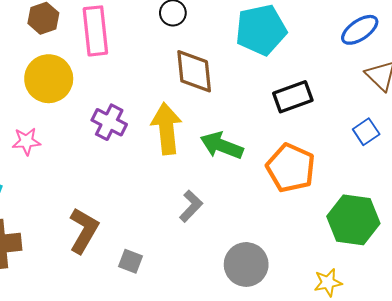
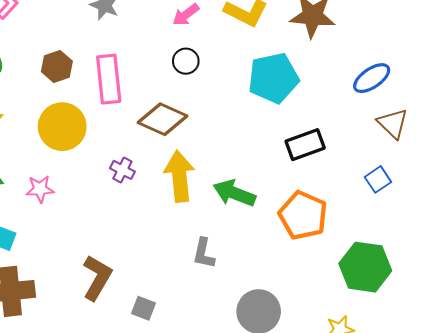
brown diamond: (194, 71) -> (163, 119), moved, turned -60
purple cross: (109, 122) -> (122, 170), size x0.7
gray L-shape: (191, 206) -> (204, 253), turned 148

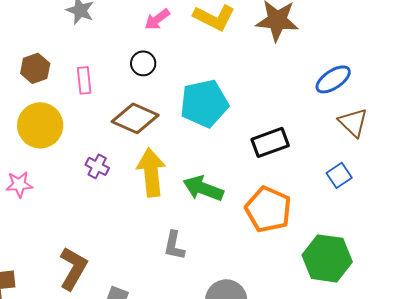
black circle: (186, 61) -> (143, 63), moved
cyan pentagon: (273, 78) -> (204, 103), moved
pink rectangle: (109, 79) -> (84, 80), size x0.6

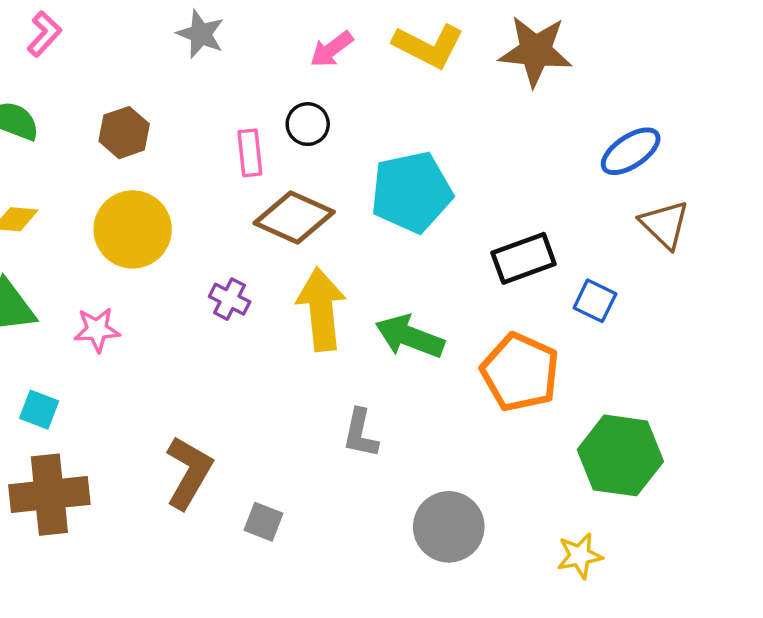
pink rectangle: (84, 80) -> (250, 153), moved
blue square: (339, 175) -> (595, 301), moved, turned -30

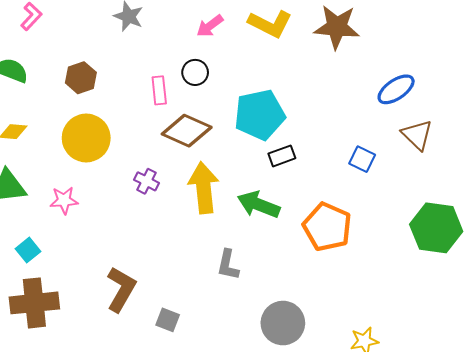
black rectangle: (524, 258) -> (282, 156), moved, size x0.7
blue square: (595, 301) -> (362, 159), moved
cyan square: (39, 410) -> (28, 250), turned 30
green hexagon: (620, 455) -> (436, 228), moved

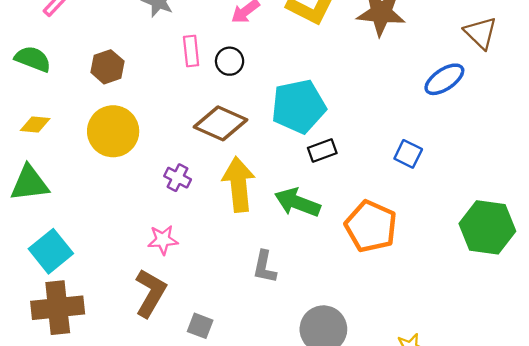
pink rectangle: (159, 90) -> (191, 51), moved
brown triangle: (417, 135) -> (481, 33), moved
pink star: (64, 200) -> (163, 240), moved
cyan square: (28, 250) -> (51, 251), size x1.6

